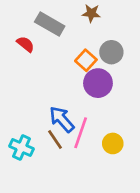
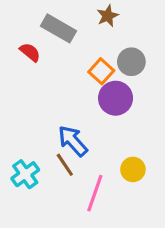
brown star: (91, 13) -> (108, 16), turned -30
pink line: (81, 133) -> (95, 193), moved
cyan cross: (21, 148) -> (25, 174), turned 30

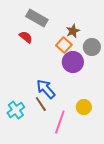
brown star: (108, 16) -> (73, 31), moved
red semicircle: (30, 52) -> (26, 37), moved
gray circle: (131, 62) -> (92, 47), moved

